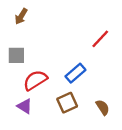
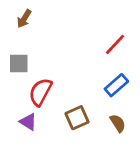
blue rectangle: (75, 73) -> (116, 85), moved
red semicircle: (35, 80) -> (40, 92), turned -30

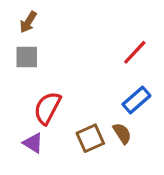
gray square: (19, 63) -> (27, 57), moved
brown semicircle: (118, 123) -> (122, 133), moved

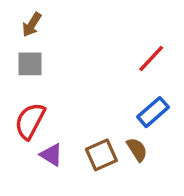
red semicircle: (47, 108) -> (30, 121), moved
purple triangle: (33, 143) -> (51, 155), moved

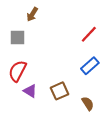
brown arrow: (32, 25) -> (32, 14), moved
brown semicircle: (137, 149) -> (88, 103), moved

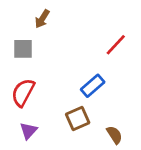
blue rectangle: (90, 66) -> (93, 86), moved
purple triangle: (30, 91) -> (28, 131), moved, turned 40

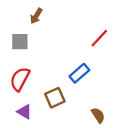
brown square: (78, 118) -> (55, 98), moved
purple triangle: (28, 131) -> (25, 112), turned -42

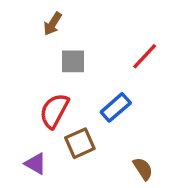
gray square: (20, 42) -> (73, 61), moved
red semicircle: (20, 79) -> (54, 111), moved

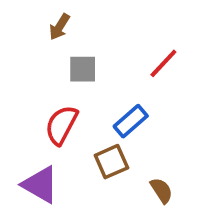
brown square: (80, 143) -> (111, 162), moved
purple triangle: (36, 164) -> (40, 185), size x1.5

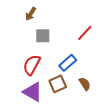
purple triangle: (40, 185) -> (33, 92), moved
brown semicircle: (162, 190) -> (85, 84), moved

